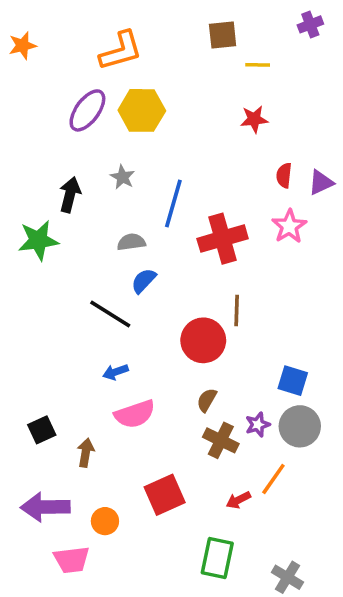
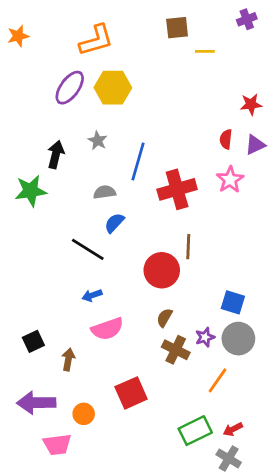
red star: (254, 119) -> (251, 104), moved
red arrow: (238, 500) -> (233, 429), moved
green rectangle: (217, 558) -> (195, 431), moved, turned 52

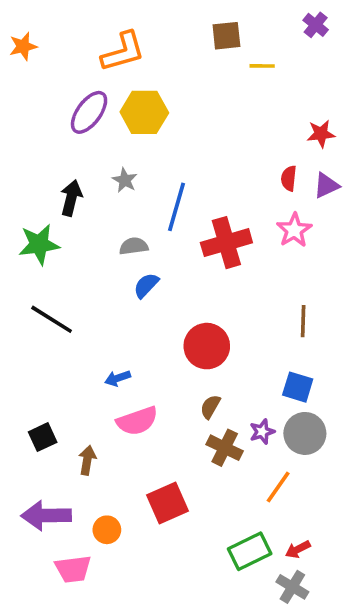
purple cross: (247, 19) -> (316, 25), turned -30
brown line: (188, 247) -> (303, 321), moved
black line: (88, 249) -> (52, 319), moved

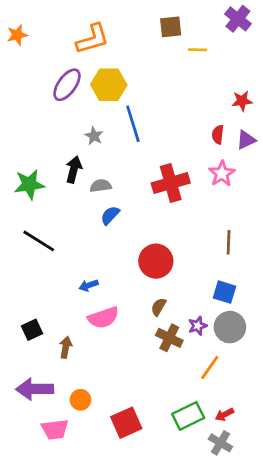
purple cross: (316, 25) -> (238, 19), size x1.4
black arrow: (71, 198) -> (74, 170), moved
blue line: (176, 207) -> (133, 124), moved, turned -33
red square: (168, 503) -> (126, 423), moved

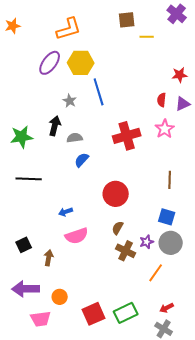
black line: (39, 241) -> (29, 179), turned -30
green rectangle: (188, 416) -> (126, 313), moved

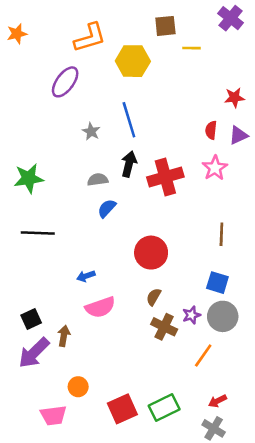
yellow hexagon: (81, 63) -> (133, 61), moved
black arrow: (55, 126) -> (129, 164), moved
purple arrow: (26, 289) -> (34, 353), moved, turned -44

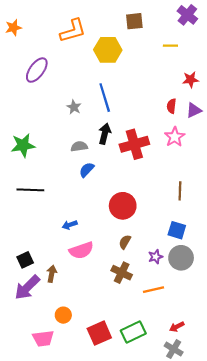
yellow line: (191, 48) -> (170, 46), moved
purple ellipse: (65, 82) -> (37, 70), moved
brown cross: (164, 327) -> (122, 273), moved
orange line: (203, 355) -> (153, 290), moved, turned 42

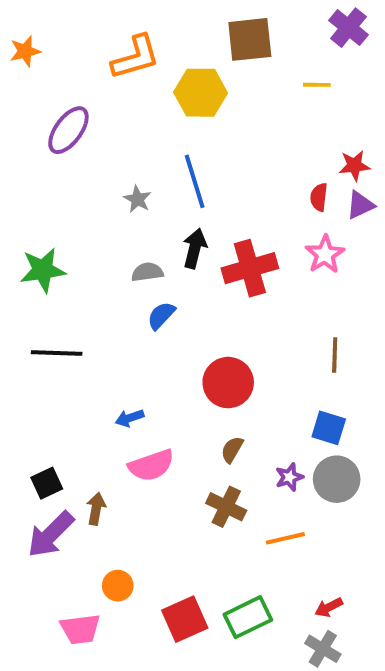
brown square: (134, 21) -> (250, 39), size x1.4
red star: (191, 80) -> (354, 166), moved

